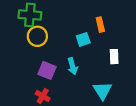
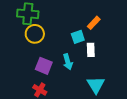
orange rectangle: (100, 25) -> (94, 23), turned 56
white rectangle: (114, 57) -> (91, 50), moved

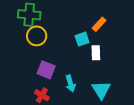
cyan arrow: (68, 62) -> (70, 84), moved

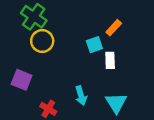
green cross: (29, 15) -> (34, 17), turned 30
purple square: (46, 70) -> (22, 80), moved

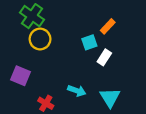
white rectangle: (110, 60) -> (104, 57), turned 35
cyan arrow: (81, 96) -> (77, 91), turned -54

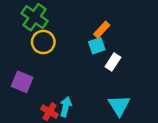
orange rectangle: (108, 26) -> (102, 30), moved
cyan arrow: (77, 91) -> (66, 107), moved, turned -96

